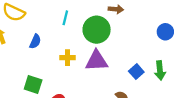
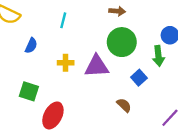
green circle: (97, 30) -> (122, 42), moved
green arrow: (160, 70) -> (158, 56), moved

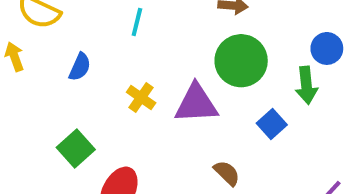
yellow cross: (66, 63) -> (141, 97), turned 35
green square: (29, 91) -> (76, 149), turned 30
brown semicircle: (124, 105) -> (227, 173), moved

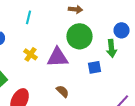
blue square: (272, 124) -> (94, 67), turned 32
brown semicircle: (227, 173) -> (62, 91), moved

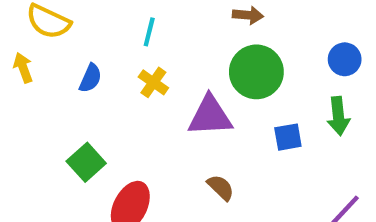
green arrow: (112, 48) -> (338, 116), moved
yellow cross: (30, 54) -> (153, 82), moved

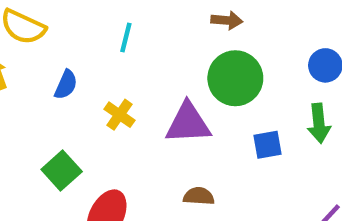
yellow cross: (153, 82) -> (119, 115), moved
brown semicircle: (221, 187) -> (199, 196), turned -40

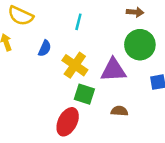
yellow cross: (119, 115) -> (75, 65), size x1.5
green square: (62, 170) -> (84, 94), moved, turned -30

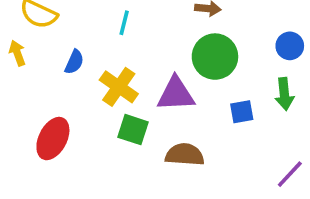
brown semicircle: (119, 111) -> (185, 155), size x1.5
red ellipse: (68, 122) -> (53, 139), moved

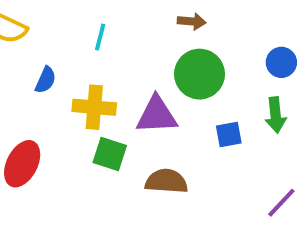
yellow cross: (119, 87) -> (94, 107), turned -30

